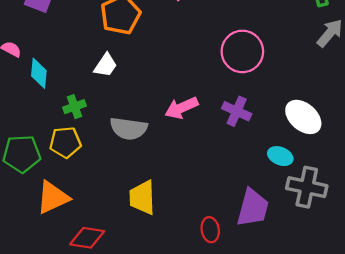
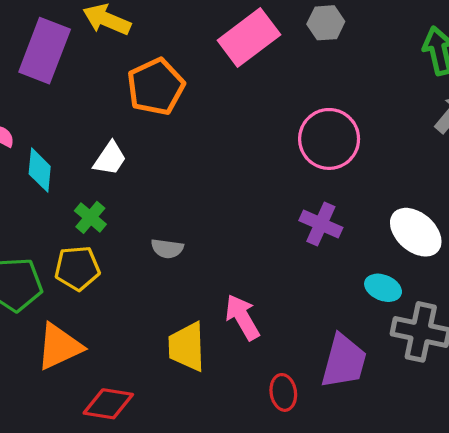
white trapezoid: (106, 65) -> (110, 159), moved
green cross: (75, 107) -> (90, 217), turned -30
pink arrow: (181, 108) -> (242, 317), moved, turned 84
gray semicircle: (129, 128) -> (167, 249), size x0.6

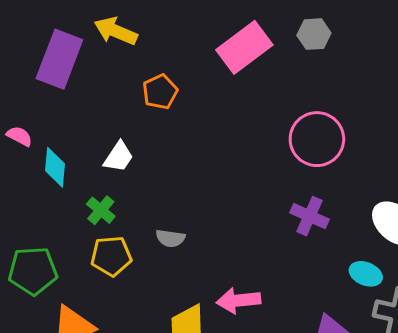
orange pentagon: (156, 87) -> (160, 92), size x0.7
yellow pentagon: (77, 268) -> (111, 256), moved
pink arrow: (242, 317) -> (238, 300), turned -66

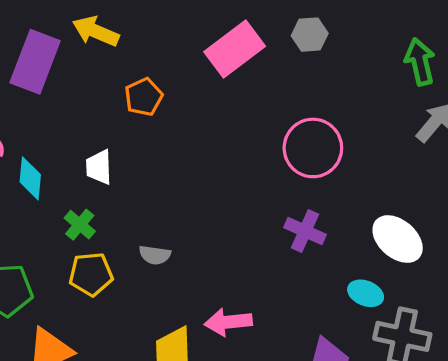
white trapezoid: (119, 157) -> (99, 167), turned 144

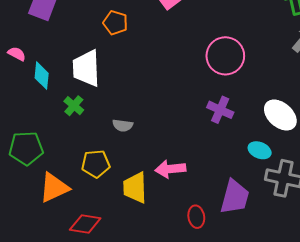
orange pentagon: (144, 97) -> (115, 23), turned -30
white trapezoid: (99, 167) -> (86, 68), size x1.6
yellow pentagon: (91, 274) -> (96, 164), moved

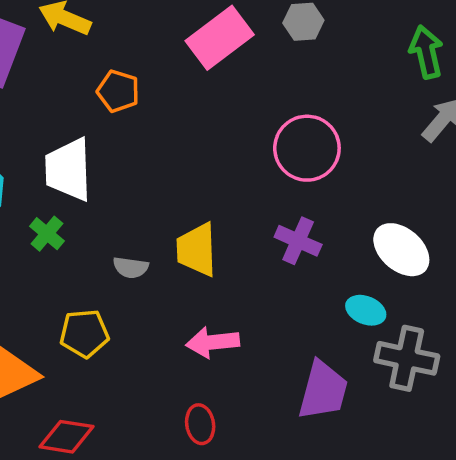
yellow trapezoid: (135, 188) -> (197, 250), moved
red ellipse: (196, 217) -> (200, 424), moved

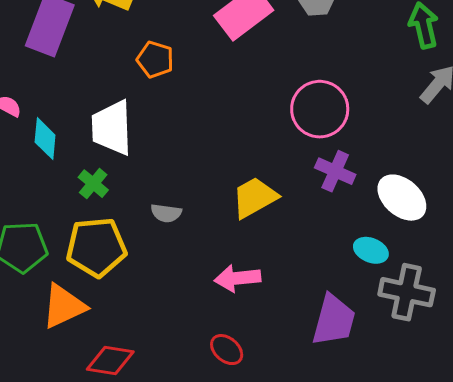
purple cross: (298, 241) -> (335, 171), moved
yellow trapezoid: (197, 250) -> (255, 198), moved, turned 63
yellow pentagon: (84, 333) -> (96, 247), moved, size x1.4
red ellipse: (200, 424) -> (227, 350), turned -40

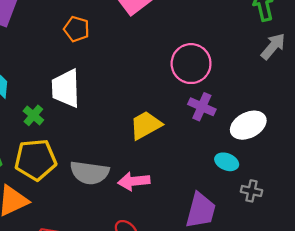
white trapezoid: (112, 128) -> (66, 88), moved
white ellipse: (402, 198) -> (248, 125), turned -68
gray semicircle: (166, 213) -> (90, 173), moved, size x1.8
gray cross: (407, 292) -> (251, 191), size x0.6

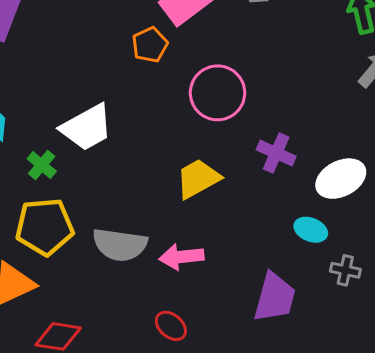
orange pentagon: (77, 29) -> (150, 45), moved, turned 30
pink circle: (191, 64) -> (218, 93), moved
white trapezoid: (66, 88) -> (87, 127), turned -117

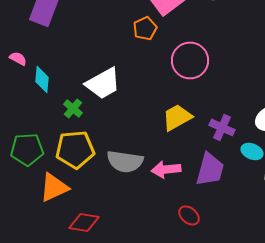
purple cross: (276, 153) -> (222, 127), moved
purple trapezoid: (275, 297) -> (210, 169), moved
red ellipse: (171, 326) -> (189, 215), moved

